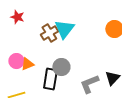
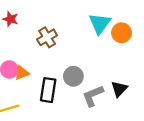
cyan triangle: (64, 29) -> (100, 24), moved
gray circle: (61, 67) -> (73, 76), moved

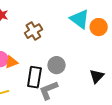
cyan triangle: (100, 24) -> (80, 19), turned -30
gray L-shape: (93, 96) -> (48, 90), moved

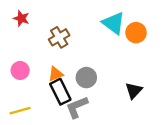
orange triangle: (11, 62) -> (56, 74), moved
black rectangle: (34, 77) -> (60, 92), turned -35

